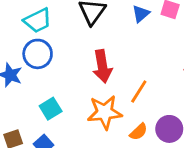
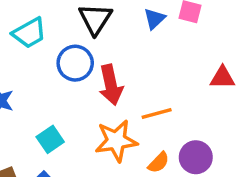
blue circle: (38, 54) -> (75, 63), moved
orange line: (139, 91) -> (157, 113), turned 45

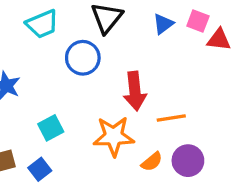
red triangle: (222, 78) -> (219, 40), moved
red arrow: (111, 85) -> (135, 91), moved
orange line: (157, 113) -> (171, 118), moved

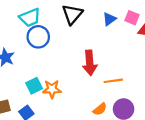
blue circle: (83, 58) -> (38, 37), moved
orange star: (114, 136) -> (52, 89), moved, size x0.7

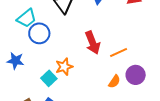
orange star: (52, 89) -> (64, 67), moved

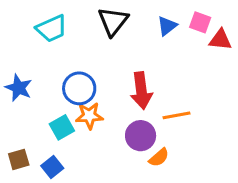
blue circle: (39, 33) -> (79, 88), moved
purple circle: (136, 75) -> (141, 136), moved

